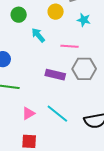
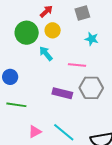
yellow circle: (56, 12) -> (53, 30), moved
green circle: (19, 15) -> (27, 33), size x1.5

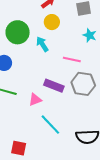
green circle: (27, 33) -> (18, 32), moved
pink triangle: (35, 132) -> (35, 100), moved

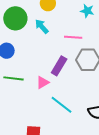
purple rectangle: (54, 86) -> (59, 66), turned -72

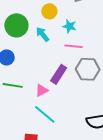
cyan star: (87, 11) -> (69, 26), moved
cyan line: (61, 105) -> (45, 114), moved

